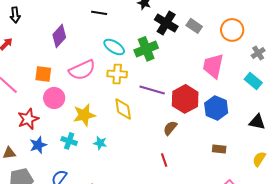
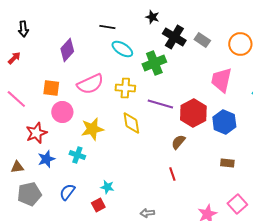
cyan ellipse: (114, 47) -> (122, 49), moved
cyan star: (100, 143) -> (107, 187), moved

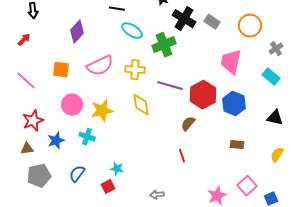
pink circle: (62, 112) -> (72, 105), moved
red star: (36, 133) -> (33, 121), moved

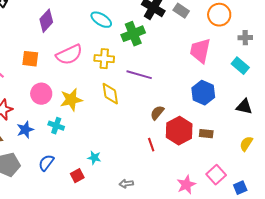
gray cross: (276, 49) -> (245, 38), turned 32
red hexagon: (203, 95) -> (179, 131), moved
cyan star: (117, 169) -> (94, 158), moved

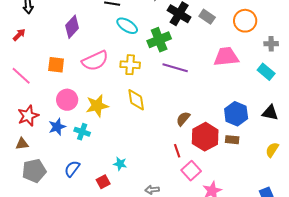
pink trapezoid: (200, 51) -> (226, 57), turned 72
purple line: (139, 75) -> (175, 68), moved
blue hexagon: (203, 93) -> (236, 114), moved
blue star: (25, 130) -> (57, 127), moved
pink square: (216, 175) -> (191, 171), moved

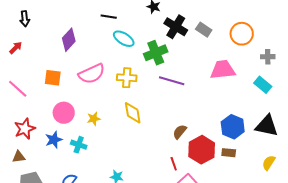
yellow star: (97, 106) -> (94, 119), size x0.6
black triangle: (270, 113) -> (267, 126), size x1.4

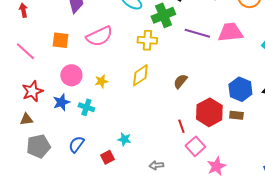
red arrow: (16, 48) -> (23, 10), turned -56
yellow cross: (127, 78) -> (147, 40), moved
purple line: (172, 81) -> (197, 33), moved
yellow diamond: (133, 113) -> (140, 75), turned 65
brown semicircle: (180, 132) -> (180, 81), moved

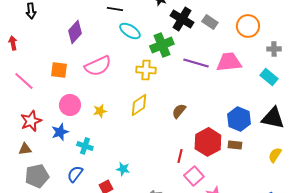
red arrow: (23, 10) -> (13, 43), moved
cyan cross: (86, 107) -> (85, 146), moved
red line: (181, 126) -> (180, 156), turned 32

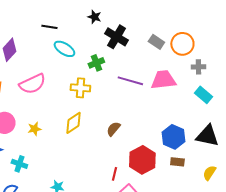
gray rectangle: (210, 22) -> (156, 42), moved
green cross: (162, 45) -> (96, 63), size x0.7
gray cross: (274, 49) -> (198, 67), moved
brown rectangle: (235, 145) -> (177, 162), moved

